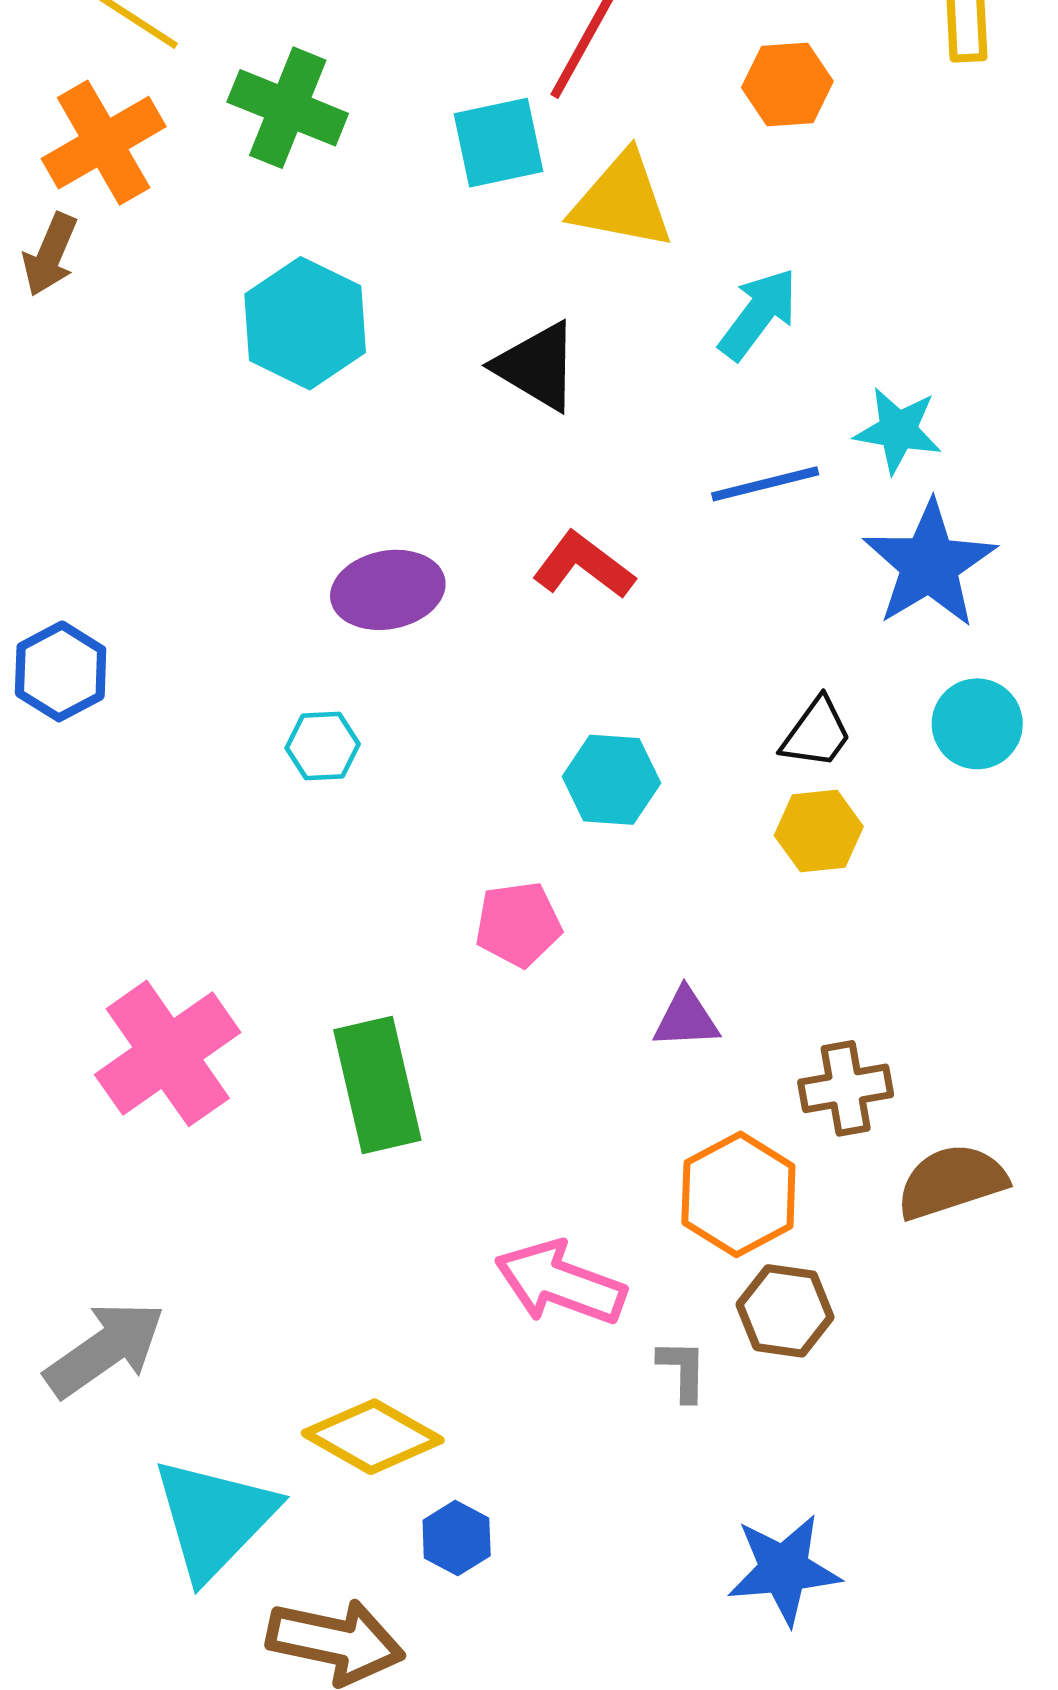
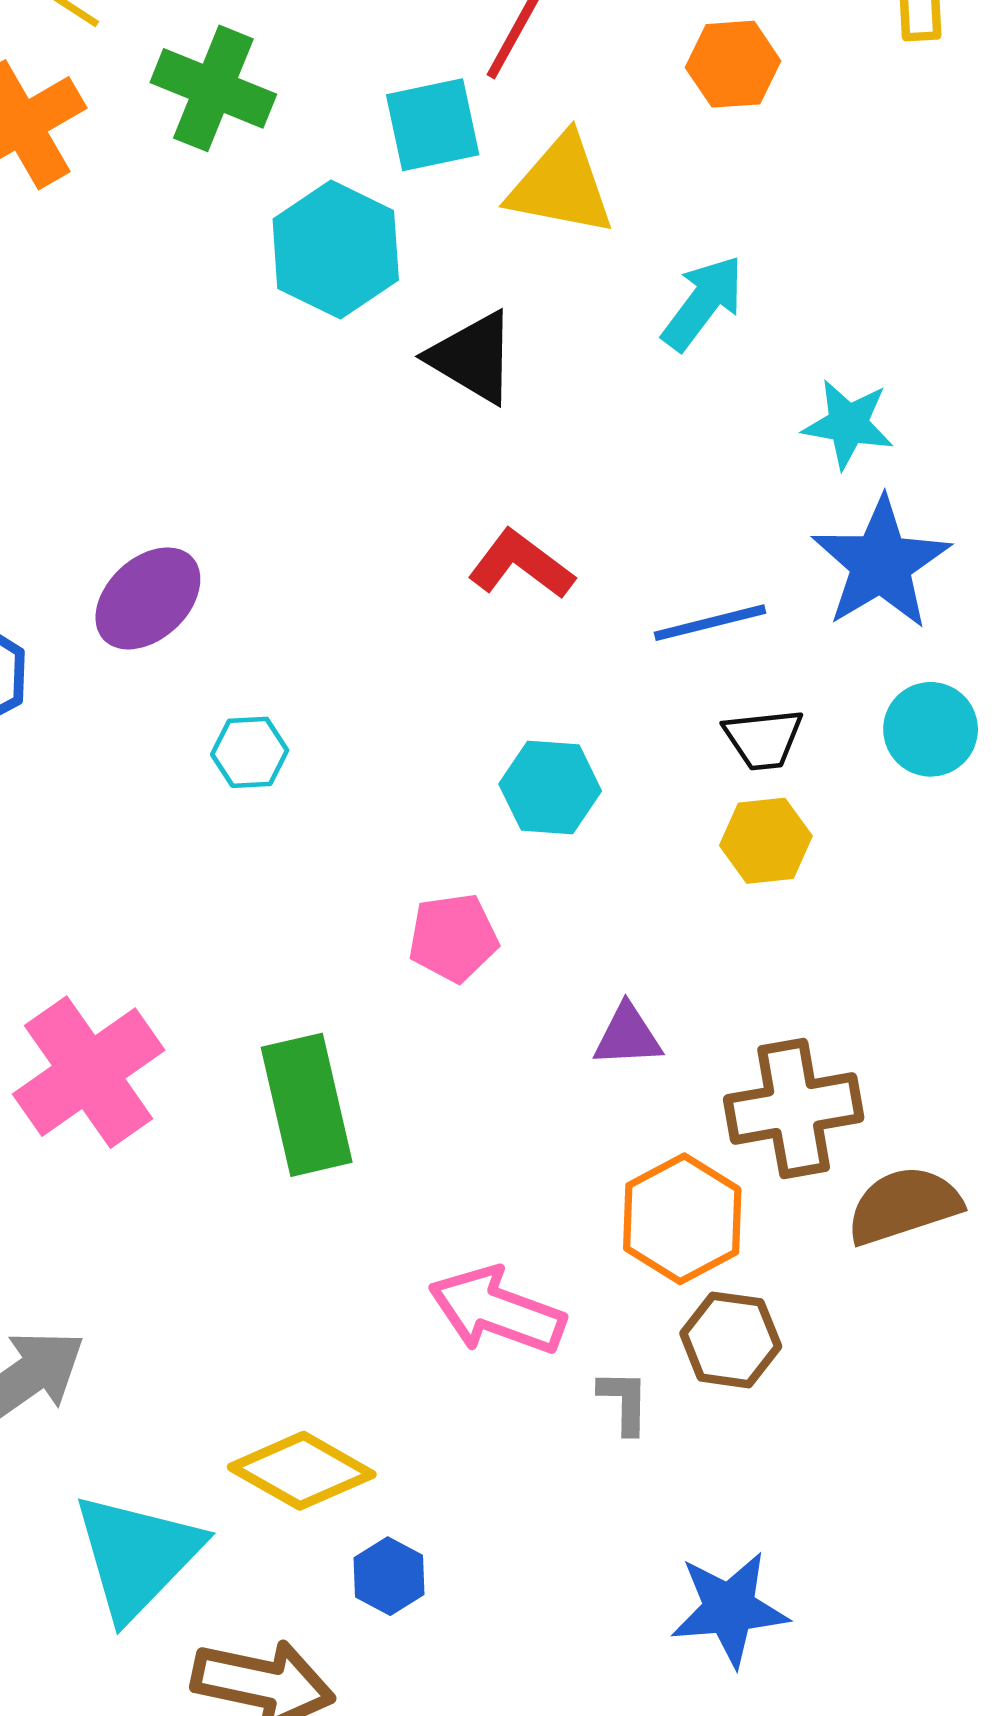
cyan hexagon: (305, 323) -> (336, 250), moved
blue line: (765, 484) -> (710, 623), moved
purple ellipse: (388, 590) -> (148, 598), moved, turned -32
black trapezoid: (816, 733) -> (763, 739), turned 48
brown cross: (846, 1088) -> (794, 1108), size x1.4

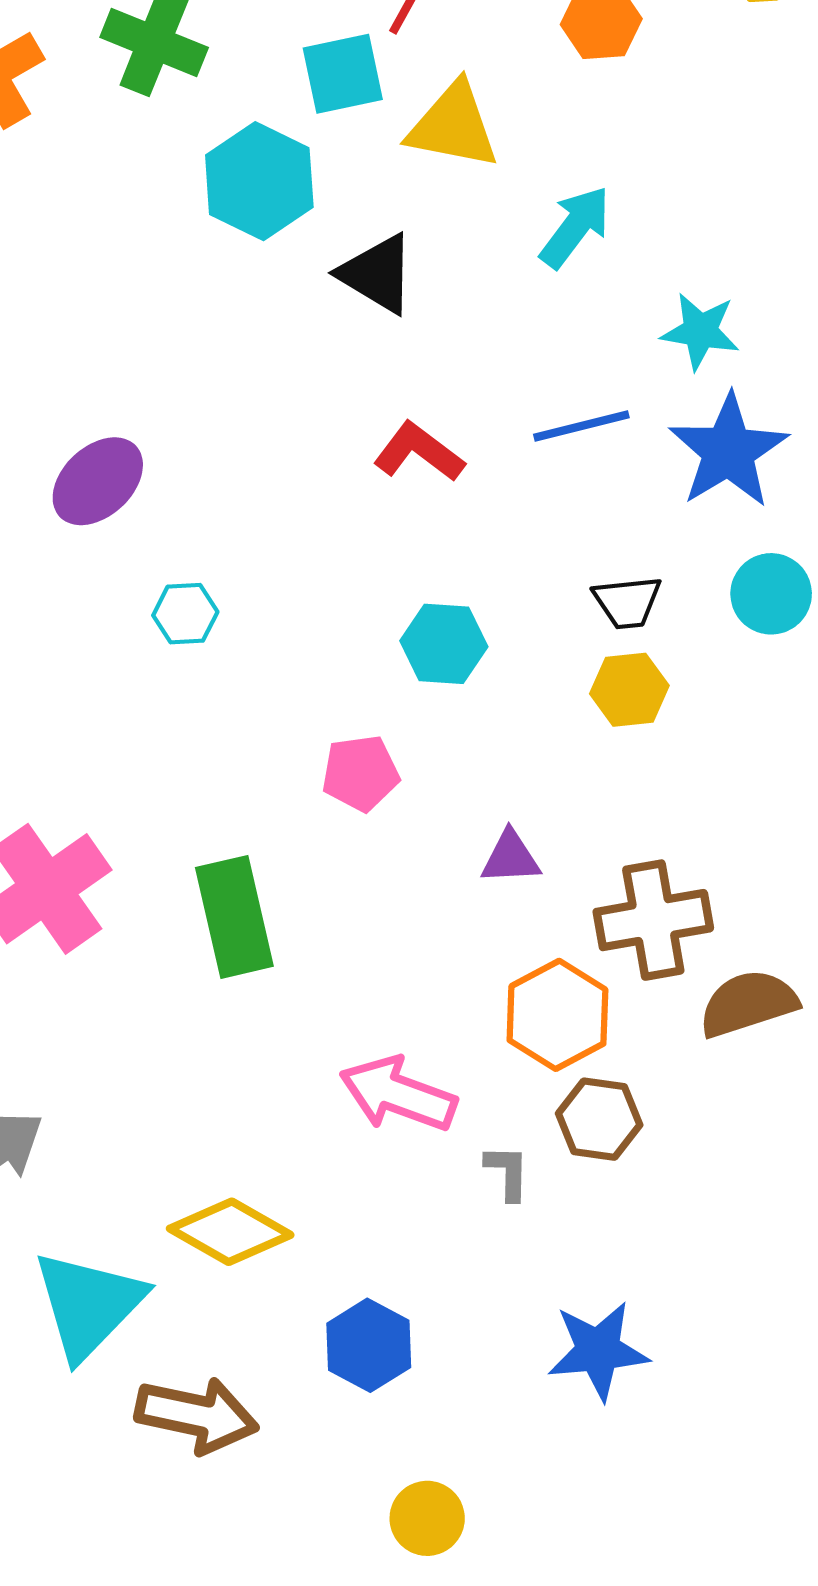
blue line: (710, 623) -> (581, 426), moved
blue hexagon: (389, 1576) -> (369, 1345), moved, size x1.4

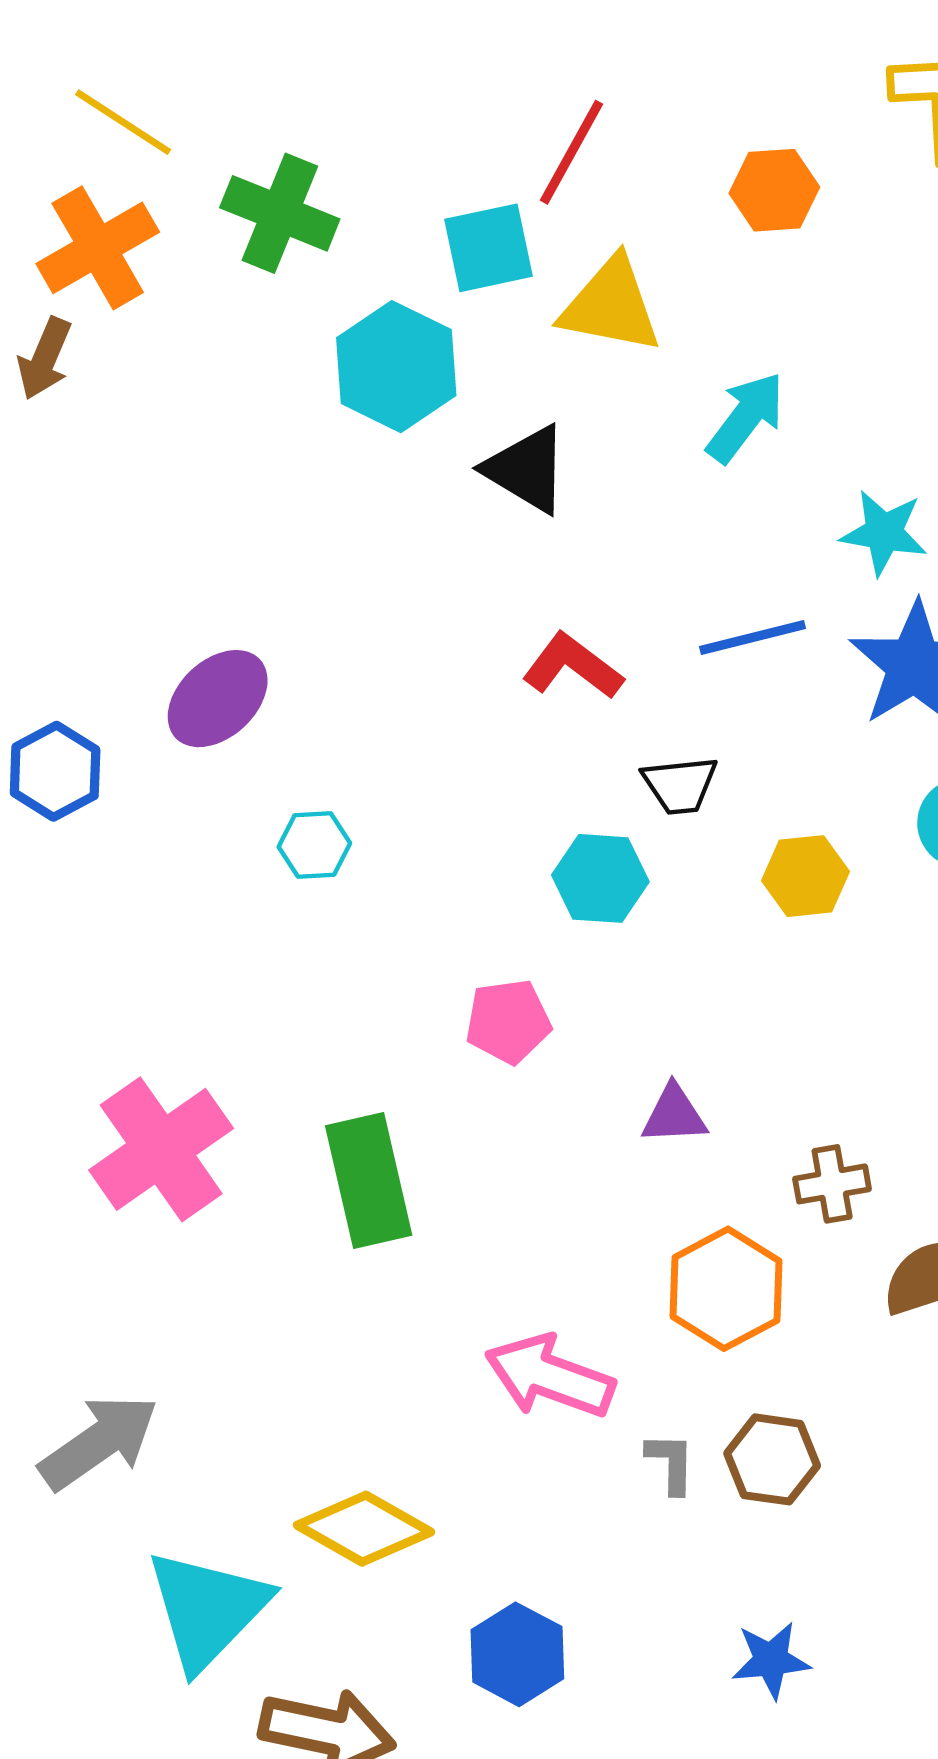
black trapezoid: (627, 602) -> (680, 785), moved
yellow hexagon: (629, 690) -> (806, 876), moved
brown cross: (653, 920) -> (832, 1184), size x0.6
brown hexagon: (599, 1119) -> (772, 1459), moved
blue star: (598, 1351) -> (771, 1660), size x0.7

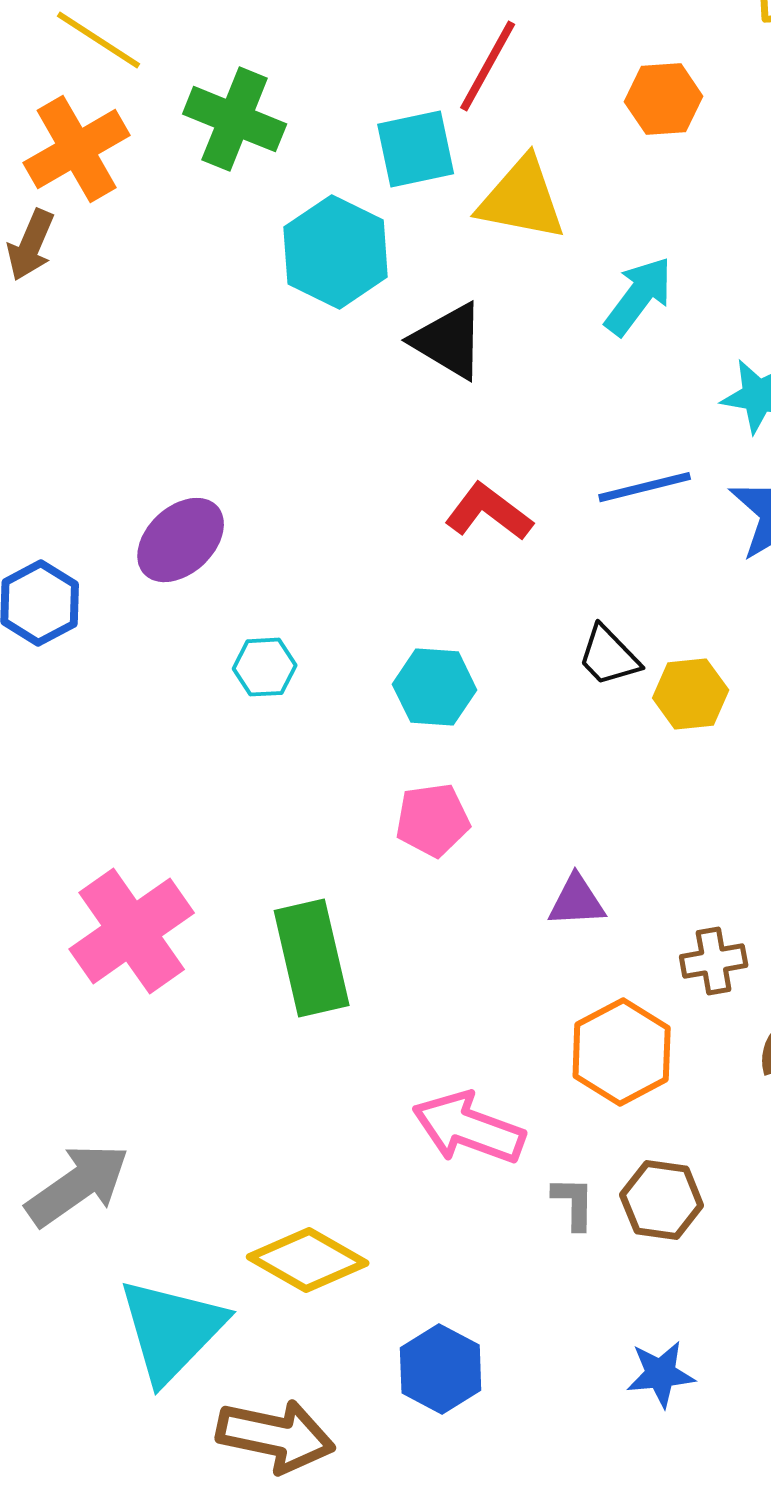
black trapezoid: (680, 785) -> (609, 656), moved, turned 52
cyan hexagon: (600, 878) -> (435, 687), moved

